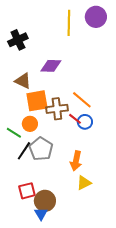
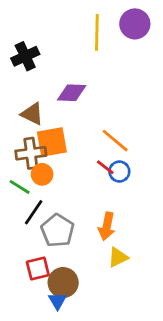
brown cross: (57, 109) -> (31, 153), moved
gray pentagon: (41, 149) -> (58, 231), moved

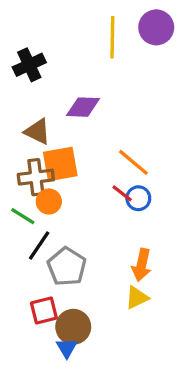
orange arrow: (107, 226) -> (142, 265), moved

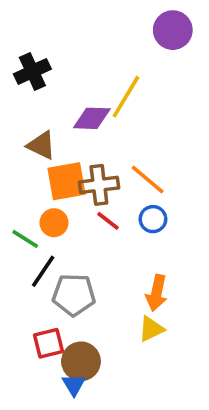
yellow line: (112, 37) -> (126, 97), moved, turned 30
brown cross: (36, 177) -> (99, 185), moved
red line: (122, 193) -> (108, 221), moved
gray pentagon: (67, 267) -> (74, 295), turned -30

